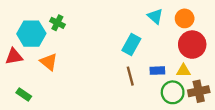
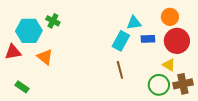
cyan triangle: (155, 16) -> (134, 23), moved, turned -49
blue rectangle: (157, 71) -> (148, 39), moved
yellow triangle: (183, 71) -> (169, 65), turned 32

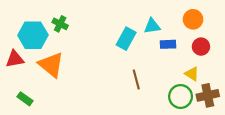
cyan rectangle: (121, 41) -> (126, 39), moved
red circle: (177, 41) -> (201, 47), size x0.6
orange triangle: (45, 57) -> (51, 65), size x1.4

